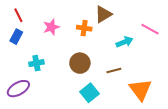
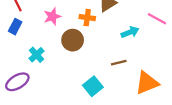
cyan cross: (36, 63) -> (37, 55), turned -32
brown circle: (80, 63) -> (73, 40), moved
orange triangle: (140, 90) -> (147, 83), turned 45

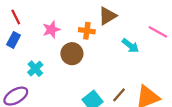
cyan arrow: (130, 32) -> (130, 46), turned 60
brown line: (119, 63) -> (119, 95), moved, turned -35

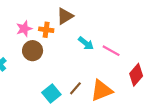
pink star: (51, 30) -> (24, 29), moved
pink line: (158, 32) -> (111, 51), moved

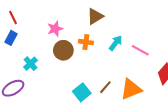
orange cross: (46, 30) -> (86, 42), moved
cyan arrow: (86, 43) -> (116, 43), turned -91

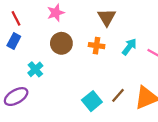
brown triangle: (95, 16) -> (107, 17), turned -30
pink star: (55, 29) -> (56, 13), moved
brown circle: (63, 50) -> (61, 43), moved

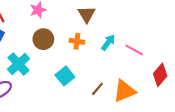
cyan cross: (35, 69) -> (18, 64), size x1.5
cyan square: (92, 101) -> (65, 76), moved

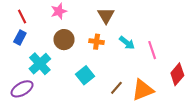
cyan arrow: (108, 42) -> (127, 43), turned 91
pink line: (134, 50) -> (152, 50), turned 42

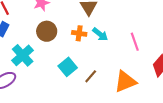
cyan arrow: (127, 43) -> (100, 34), moved
brown line: (116, 88) -> (91, 76), moved

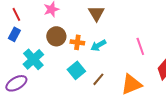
orange cross: (79, 33) -> (77, 42), moved
cyan arrow: (100, 34) -> (98, 45), moved, turned 112

